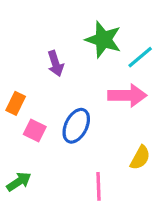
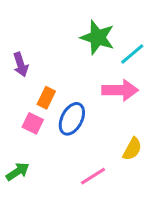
purple arrow: (55, 64) -> (21, 65), moved
orange rectangle: (16, 103) -> (46, 98), moved
pink line: (99, 186) -> (93, 176), turned 60

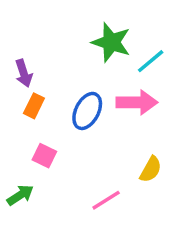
orange rectangle: (46, 98) -> (34, 106), moved
blue ellipse: (72, 119) -> (87, 111), moved
pink square: (33, 123) -> (44, 156), moved

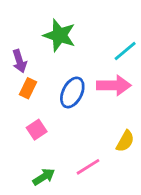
green star: (111, 42) -> (59, 35), moved
pink square: (44, 156) -> (37, 130), turned 30
green arrow: (20, 195) -> (44, 177), moved

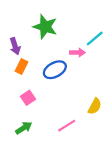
pink arrow: (114, 85) -> (77, 53), moved, size x0.6
blue ellipse: (72, 92) -> (55, 70), turned 35
green arrow: (44, 177) -> (24, 128), moved

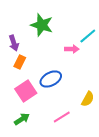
blue ellipse: (55, 70) -> (51, 79), moved
pink square: (28, 98) -> (26, 91), size x1.5

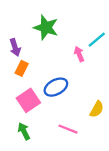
pink arrow: (72, 49) -> (79, 54), turned -112
pink line: (62, 117) -> (68, 129), turned 54
green arrow: (22, 119) -> (24, 131), turned -84

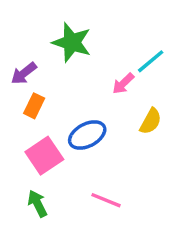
purple arrow: (15, 47) -> (24, 73), turned 70
pink arrow: (79, 54) -> (123, 84), turned -112
yellow semicircle: (97, 109) -> (151, 121), moved

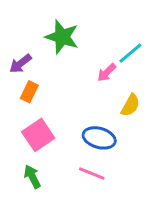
blue ellipse: (87, 135) -> (99, 138), moved, turned 44

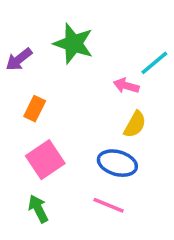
purple arrow: (20, 64) -> (19, 59), moved
pink arrow: (107, 73) -> (126, 86), turned 60
yellow semicircle: (130, 105) -> (135, 124), moved

